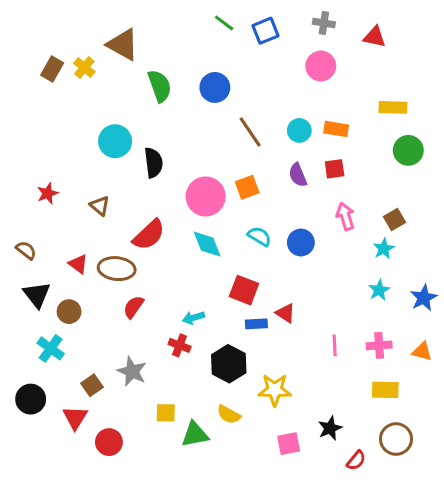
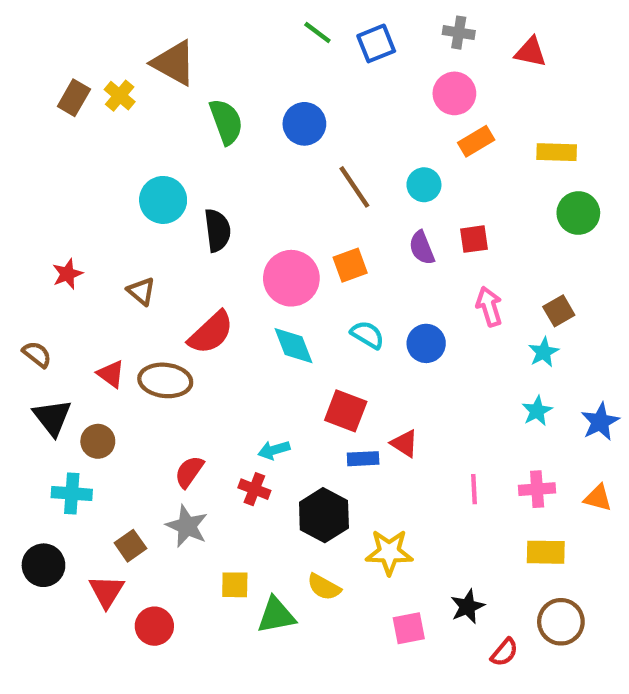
orange rectangle: (336, 129) -> (476, 141), moved, turned -40
red semicircle: (134, 307) -> (189, 472), moved
cyan cross: (51, 348) -> (72, 493), turned -32

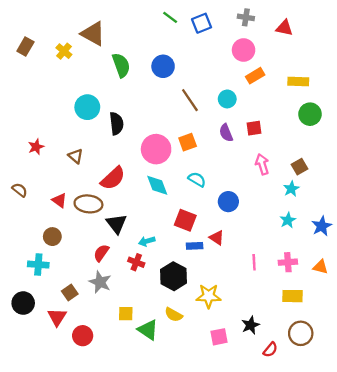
brown rectangle: (74, 98) -> (25, 47), moved
blue circle: (426, 343) -> (228, 202), moved
black triangle: (52, 417) -> (116, 224), moved
green triangle: (276, 615) -> (148, 330), turned 45

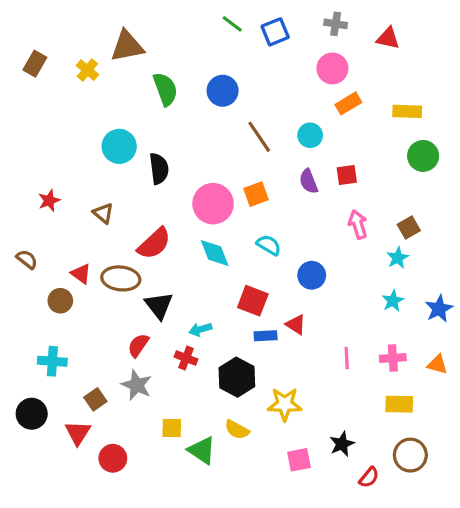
brown triangle: (93, 34) -> (127, 46), turned -40
brown circle: (52, 237) -> (60, 301), moved

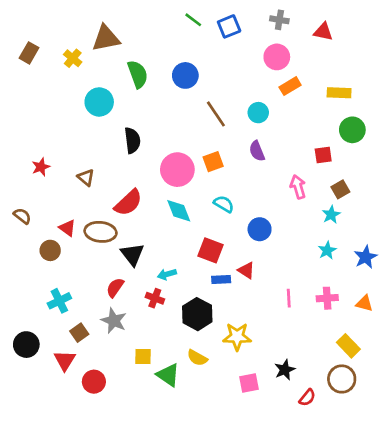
cyan circle: (119, 146) -> (99, 102), moved
red square: (347, 175) -> (323, 155), moved
cyan cross: (52, 361) -> (59, 301), moved, turned -30
yellow rectangle: (399, 404) -> (348, 346), moved, turned 45

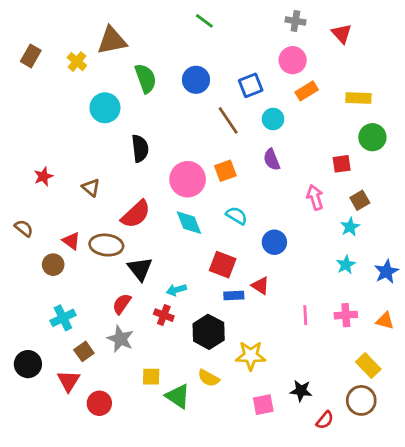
blue square: (229, 26) -> (251, 85), moved
red triangle: (323, 32) -> (342, 34), turned 36
black star: (285, 370) -> (301, 391), turned 30

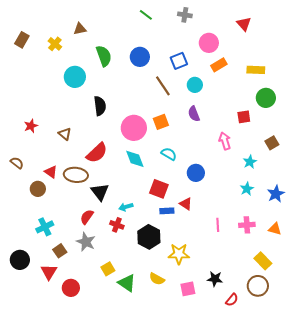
gray cross: (295, 21) -> (185, 15), moved
brown triangle: (112, 41) -> (80, 29), size x0.6
brown square: (360, 200) -> (272, 143), moved
yellow square: (151, 377) -> (108, 269), turned -32
yellow semicircle: (209, 378) -> (157, 279), moved

